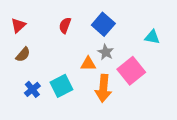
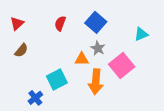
cyan triangle: (152, 37) -> (141, 34), turned -32
blue cross: (32, 89) -> (35, 98), moved

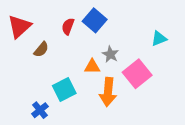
blue square: (96, 22) -> (95, 20), moved
red triangle: (17, 23) -> (19, 26), size x1.5
brown semicircle: (21, 50) -> (41, 49), moved

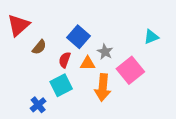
blue square: (95, 20) -> (78, 37), moved
red semicircle: (68, 26) -> (65, 60), moved

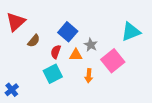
cyan triangle: (151, 37) -> (131, 32), size x1.5
orange arrow: (103, 88) -> (89, 76), size x0.6
blue cross: (38, 105) -> (12, 90), moved

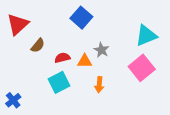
blue square: (68, 32) -> (81, 18), moved
red semicircle: (56, 52) -> (62, 58), turned 56
pink square: (113, 61) -> (142, 68), moved

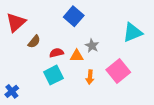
pink square: (142, 68) -> (118, 71), moved

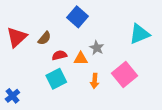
red triangle: (16, 22) -> (17, 37), moved
brown semicircle: (34, 42) -> (44, 38), moved

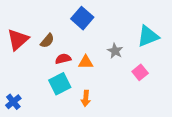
gray star: (97, 48) -> (115, 51), moved
pink square: (124, 74) -> (140, 72), moved, size x0.6
orange arrow: (95, 81) -> (86, 98), moved

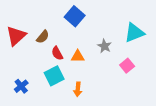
red semicircle: (63, 59) -> (57, 53), turned -104
blue cross: (13, 102) -> (21, 86), moved

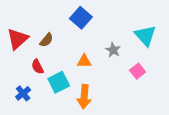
cyan triangle: (134, 33) -> (145, 36), turned -50
red semicircle: (57, 53) -> (38, 67), moved
orange arrow: (78, 89) -> (84, 97), size x1.5

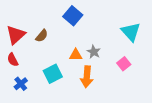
gray star: (113, 50) -> (94, 52), moved
red semicircle: (38, 67) -> (13, 60), moved
orange arrow: (84, 97) -> (87, 77), moved

